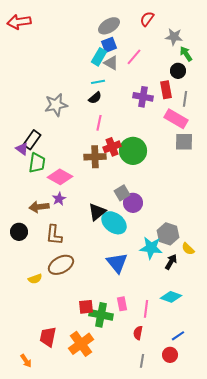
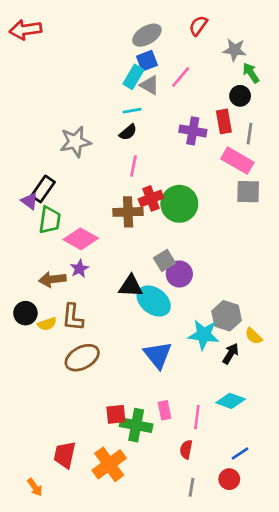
black triangle: (97, 212) -> (131, 286), turned 42
yellow semicircle: (35, 279) -> (47, 324), moved

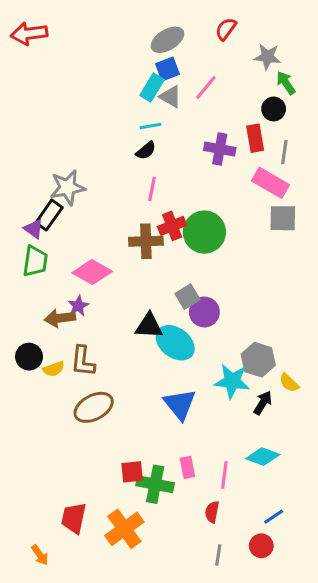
gray star: (75, 142) -> (67, 187), moved
green trapezoid: (50, 220) -> (35, 261), moved
purple star: (79, 269) -> (78, 306), moved

